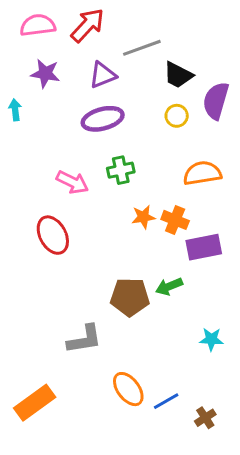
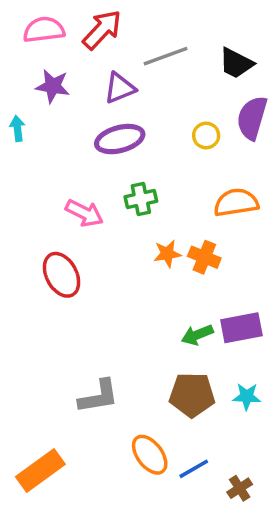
black trapezoid: (178, 75) -> (236, 63), moved
purple rectangle: (204, 247) -> (241, 328), moved
brown pentagon: (130, 297) -> (192, 395), moved

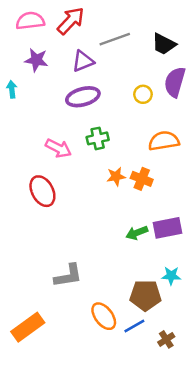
brown pentagon: (192, 395) -> (145, 295), moved

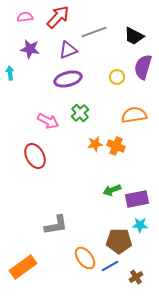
pink semicircle: (30, 21) -> (25, 17), size x0.7
green cross: (98, 138) -> (80, 113), turned -30
purple rectangle: (167, 228) -> (137, 199), moved

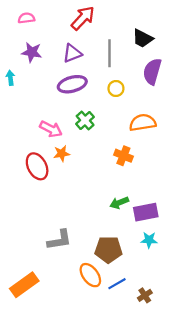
red arrow: (58, 17) -> (83, 18), moved
gray line: (94, 32) -> (110, 53), moved, turned -70
yellow circle: (117, 77) -> (116, 88), moved
orange star: (95, 144) -> (62, 154), moved
brown pentagon: (119, 241) -> (108, 250), moved

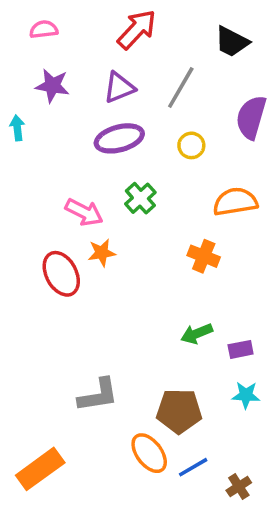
black trapezoid: (143, 38) -> (232, 42), moved
gray line: (110, 53) -> (181, 87), turned 30
purple rectangle: (146, 212) -> (241, 349), size x0.6

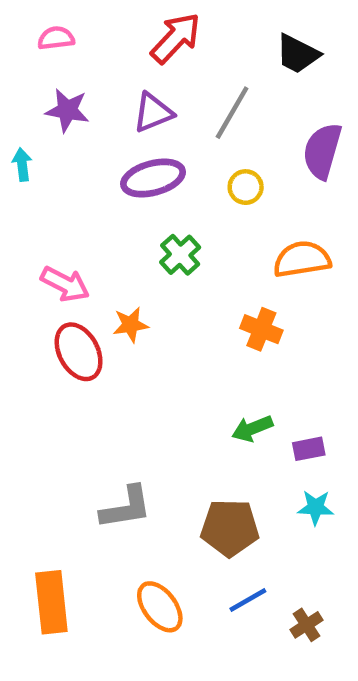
pink arrow: (84, 212) -> (65, 284), moved
orange ellipse: (149, 453) -> (160, 607), moved
orange rectangle: (40, 469) -> (51, 602), turned -60

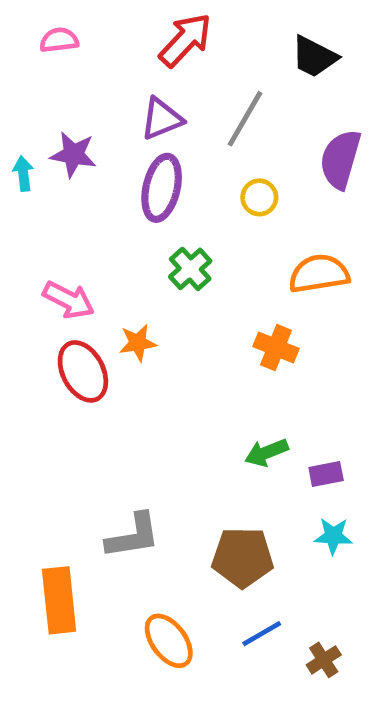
purple star: (67, 110) -> (73, 154), moved
purple ellipse: (153, 178) -> (162, 188), turned -62
orange rectangle: (51, 602) -> (59, 600), moved

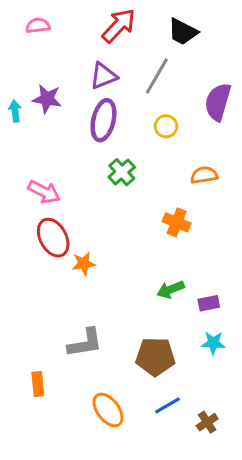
black trapezoid: (314, 57) -> (183, 32), moved
orange semicircle: (319, 274) -> (204, 175), size x0.7
orange star: (138, 343) -> (84, 264), moved
orange rectangle: (59, 600) -> (38, 384), size x0.6

